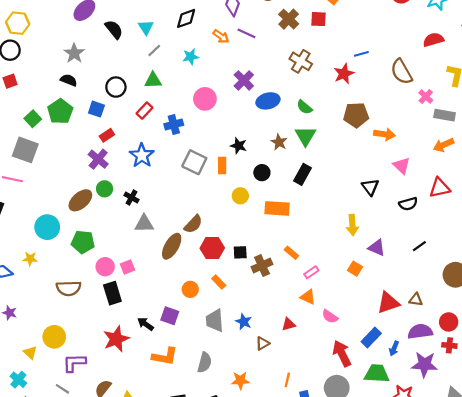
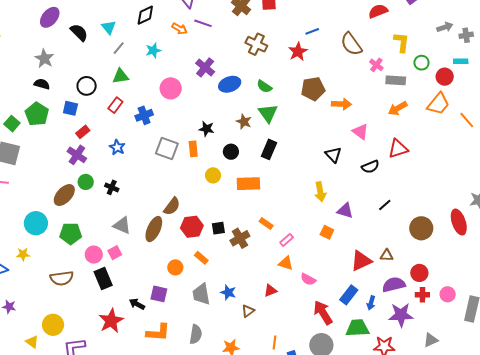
blue star: (142, 155) -> (117, 147), size x0.7
gray triangle: (144, 224) -> (122, 225), moved, turned 30

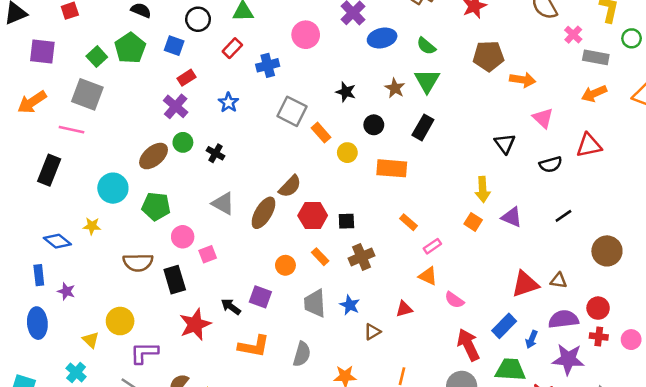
orange rectangle: (193, 149) -> (321, 133), moved, turned -42
orange square: (327, 232) -> (473, 222), moved
brown cross: (240, 238) -> (362, 257), moved
pink square: (115, 253) -> (208, 254), moved
black rectangle: (103, 278) -> (175, 280), moved

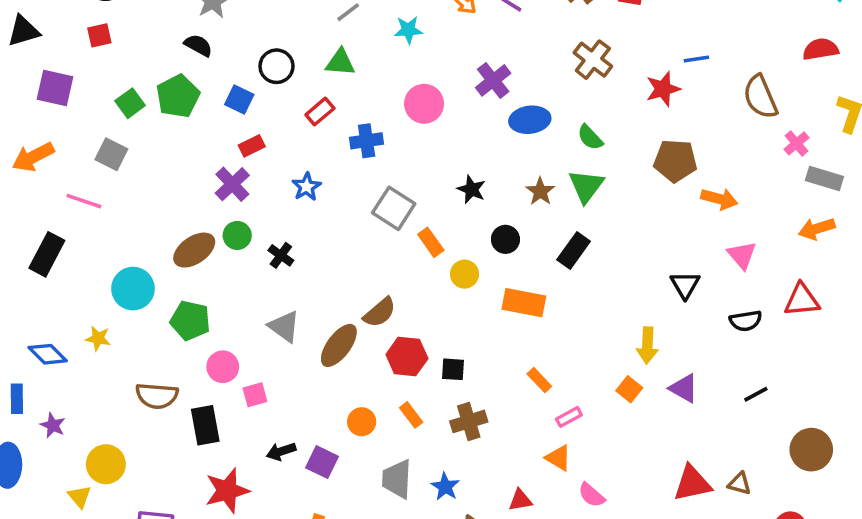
gray square: (87, 94) -> (111, 154), size x0.7
black arrow: (231, 307) -> (281, 451), moved, turned -60
yellow circle: (120, 321) -> (106, 464), moved

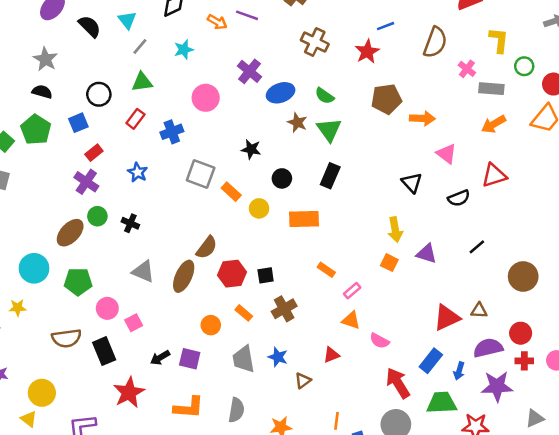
brown semicircle: (760, 97) -> (435, 42), turned -124
blue square: (239, 99) -> (78, 123), turned -36
brown star: (540, 191) -> (297, 123), moved

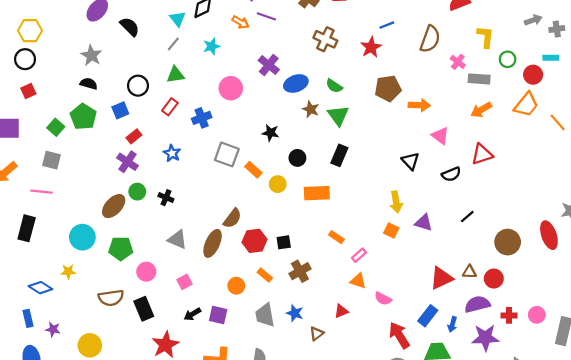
cyan triangle: (127, 20) -> (178, 19), moved
pink square: (134, 323) -> (184, 282), moved
red circle: (521, 333) -> (494, 279), moved

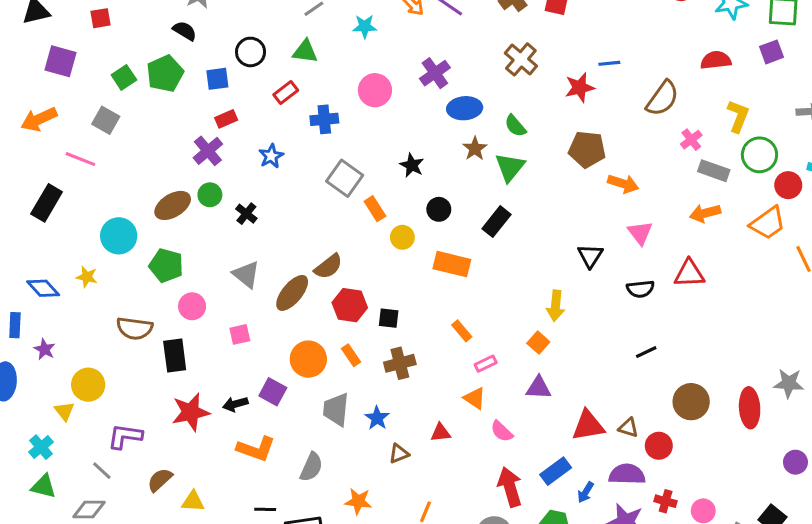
green circle: (508, 59) -> (759, 155), size x1.5
purple triangle: (424, 223) -> (539, 388), moved, turned -30
orange circle: (236, 286) -> (308, 359), size x1.5
black arrow: (192, 314) -> (235, 404), moved

